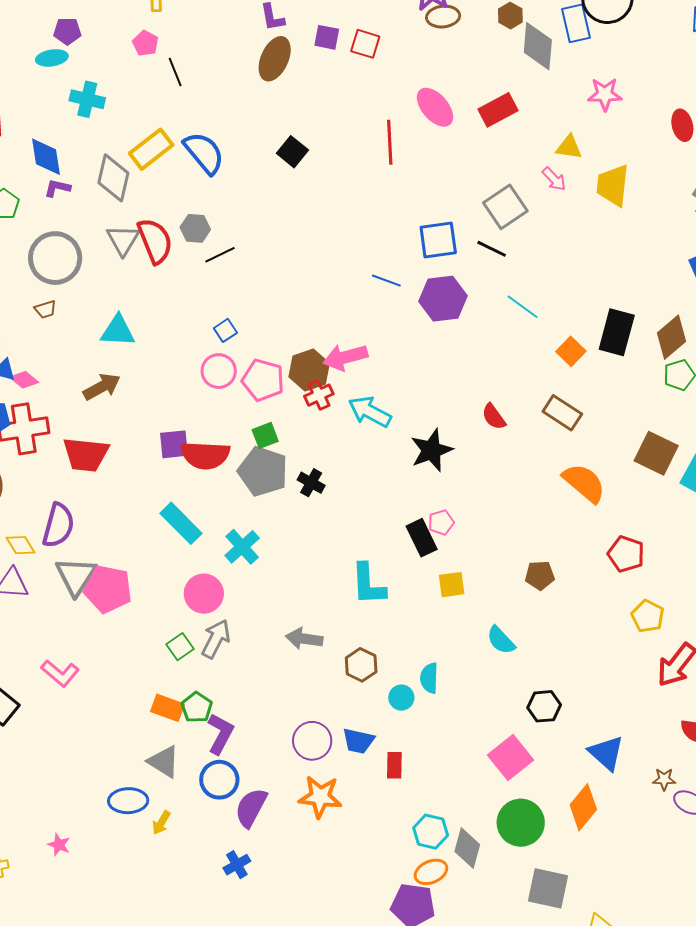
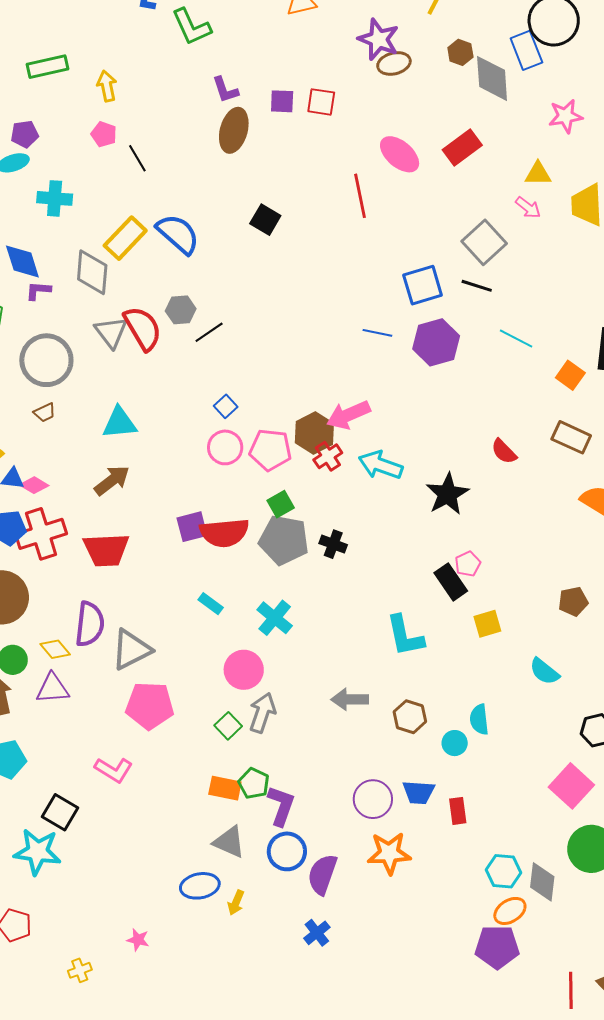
cyan rectangle: (181, 523) -> (211, 604), size x0.6
gray triangle: (76, 576) -> (131, 650), moved, turned 39
pink pentagon: (108, 589) -> (150, 706), moved

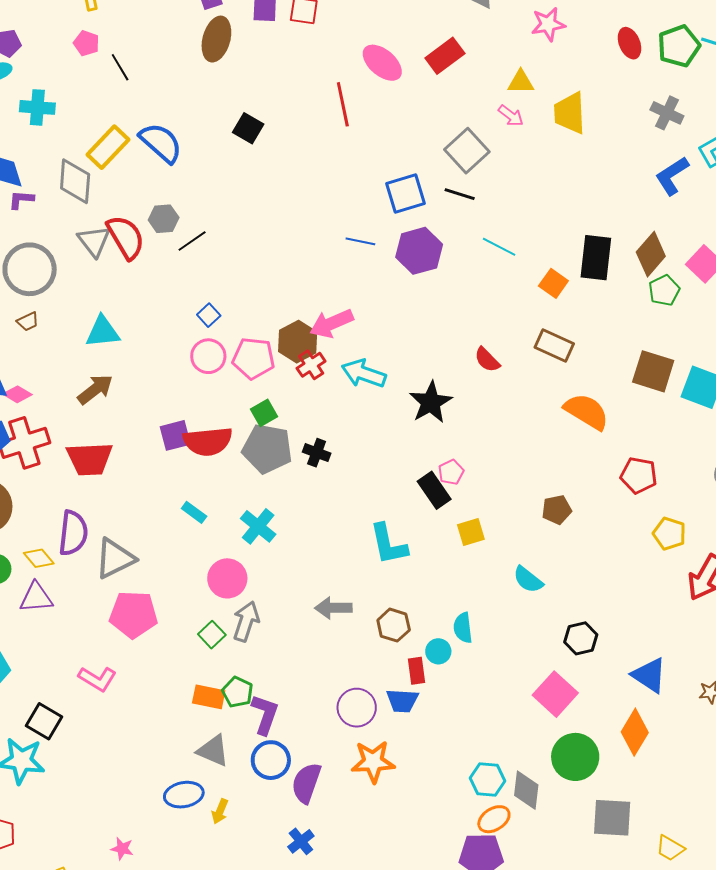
red rectangle: (458, 811) -> (416, 671), moved

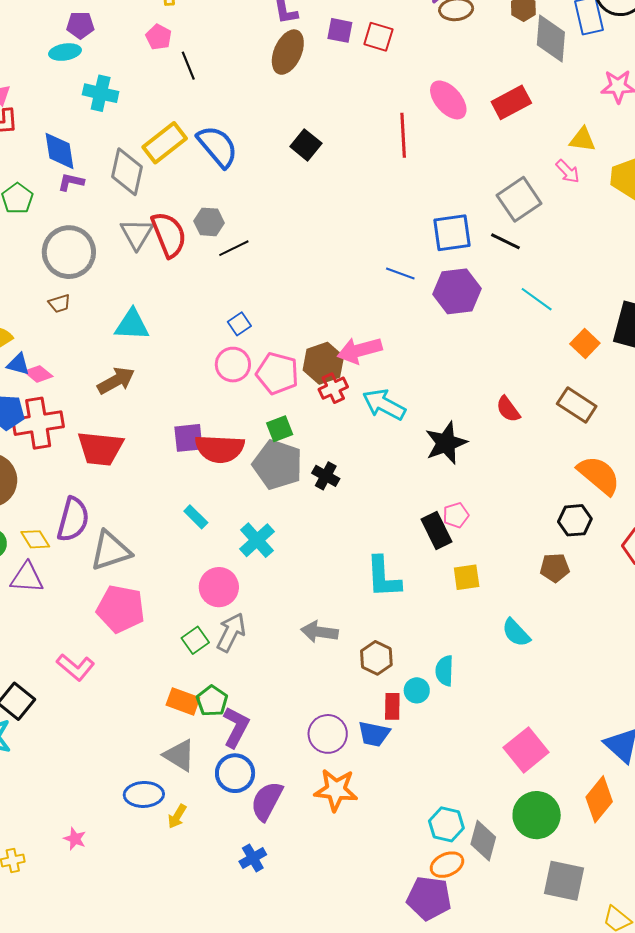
black hexagon: (581, 638) -> (575, 520), moved

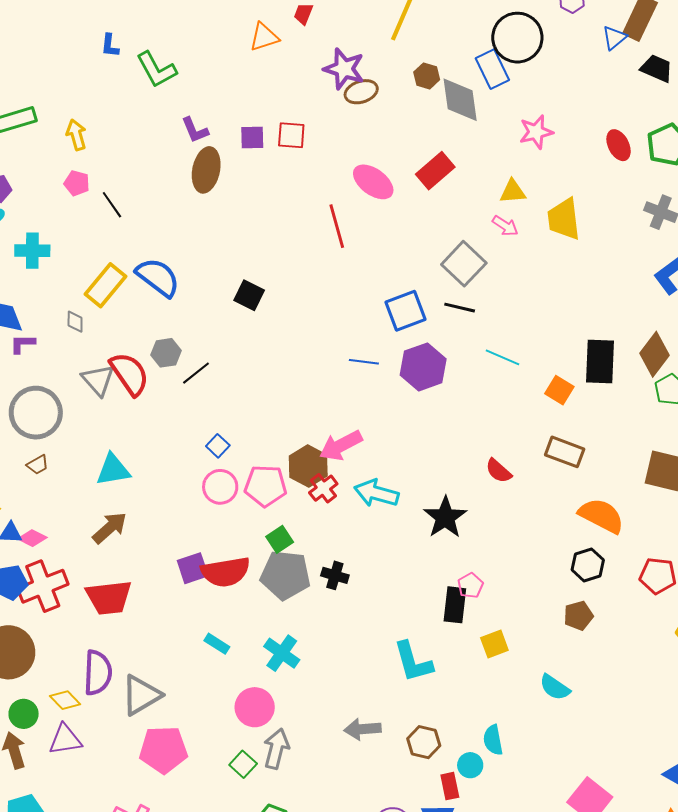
black square: (306, 145) -> (249, 295), moved
gray diamond: (127, 172) -> (75, 322), size x0.5
black rectangle: (436, 530) -> (455, 605), turned 45

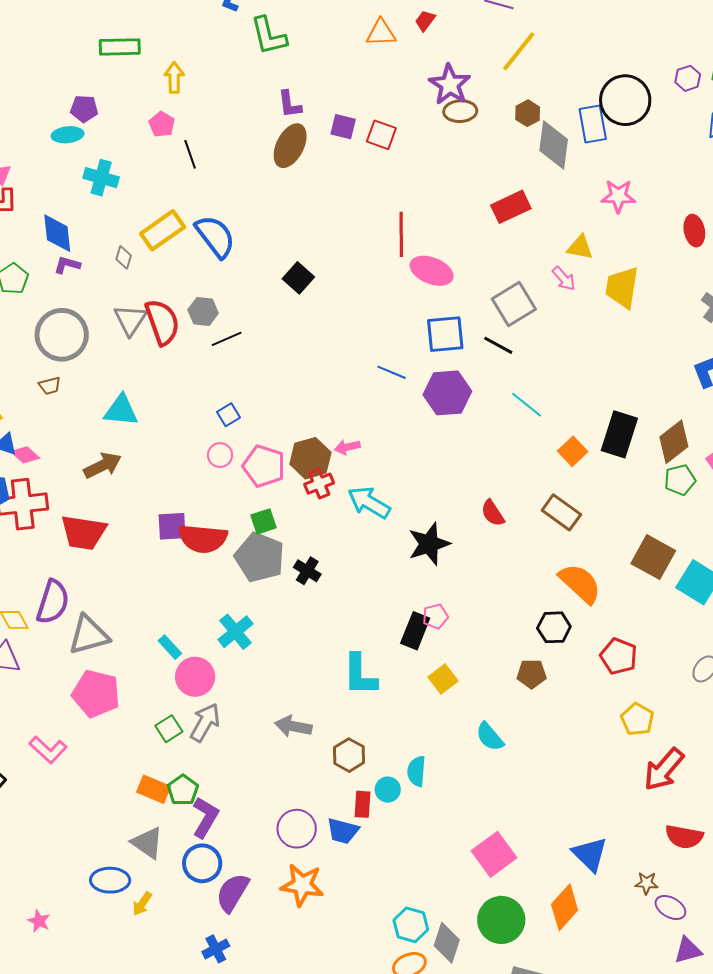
pink ellipse: (373, 182) -> (432, 271), moved, turned -30
pink arrow: (341, 446) -> (347, 447), size x0.6
pink circle: (220, 487) -> (220, 455), size x0.7
cyan rectangle: (217, 644) -> (170, 647), moved
yellow square: (494, 644) -> (443, 679), turned -32

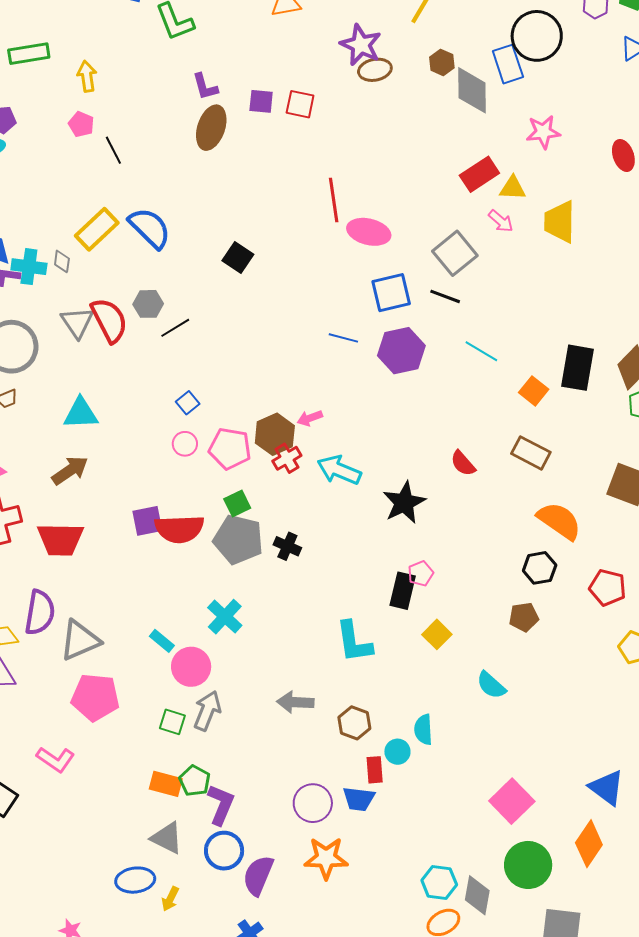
cyan cross: (101, 178) -> (29, 267), moved
red rectangle: (511, 207) -> (479, 174), moved
green square: (169, 729) -> (172, 722), turned -32

